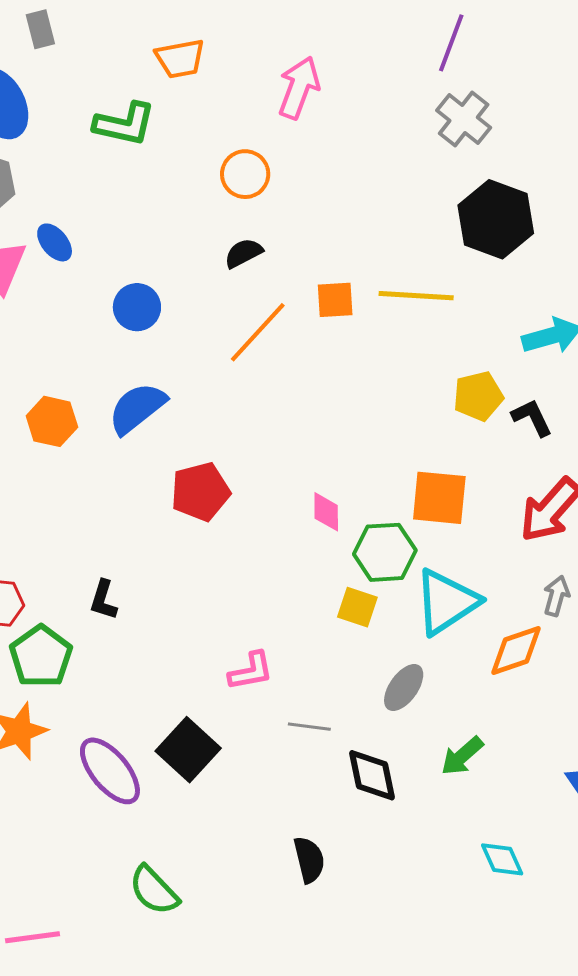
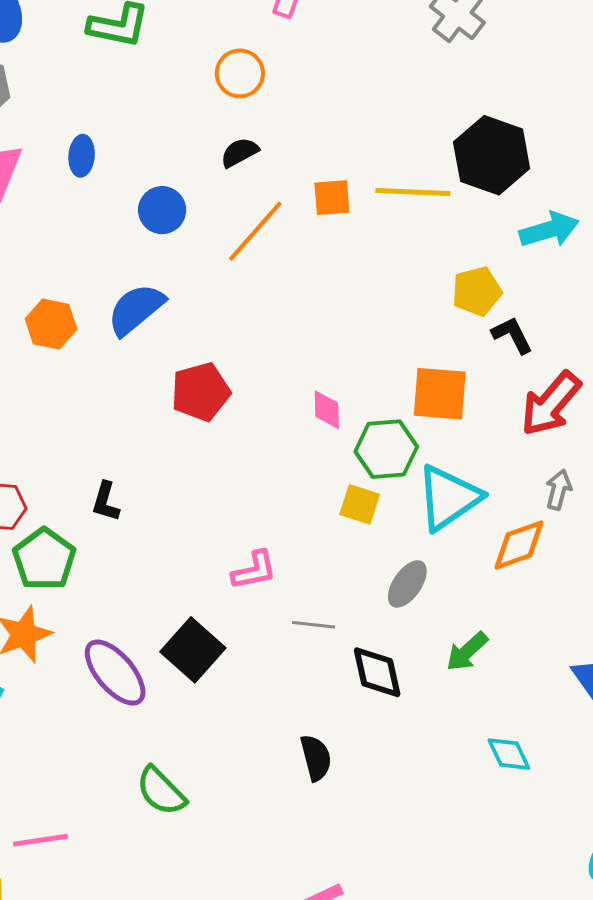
black hexagon: (496, 219) -> (492, 155), moved
blue ellipse: (55, 242) -> (82, 156), moved, turned 45
blue circle: (137, 307) -> (162, 210), moved
black L-shape: (532, 418) -> (512, 335), moved

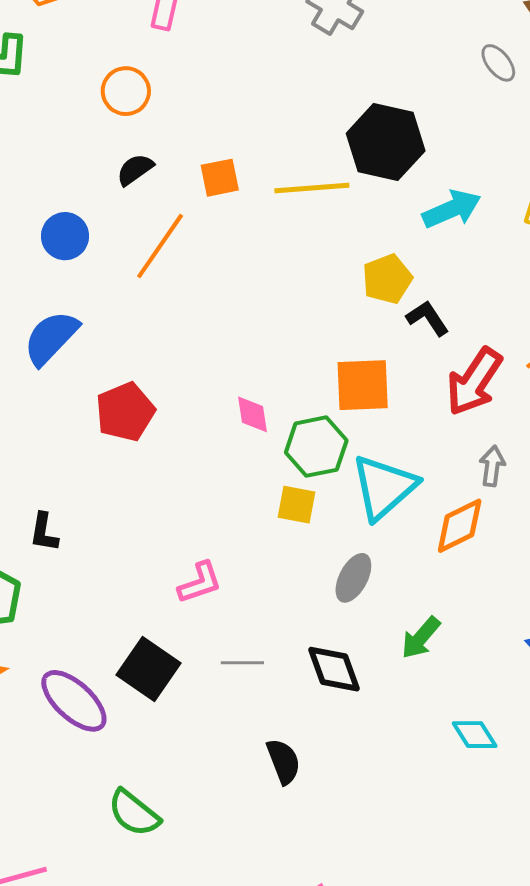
orange square: (332, 198) -> (220, 178), moved
gray line: (314, 625) -> (242, 663), moved

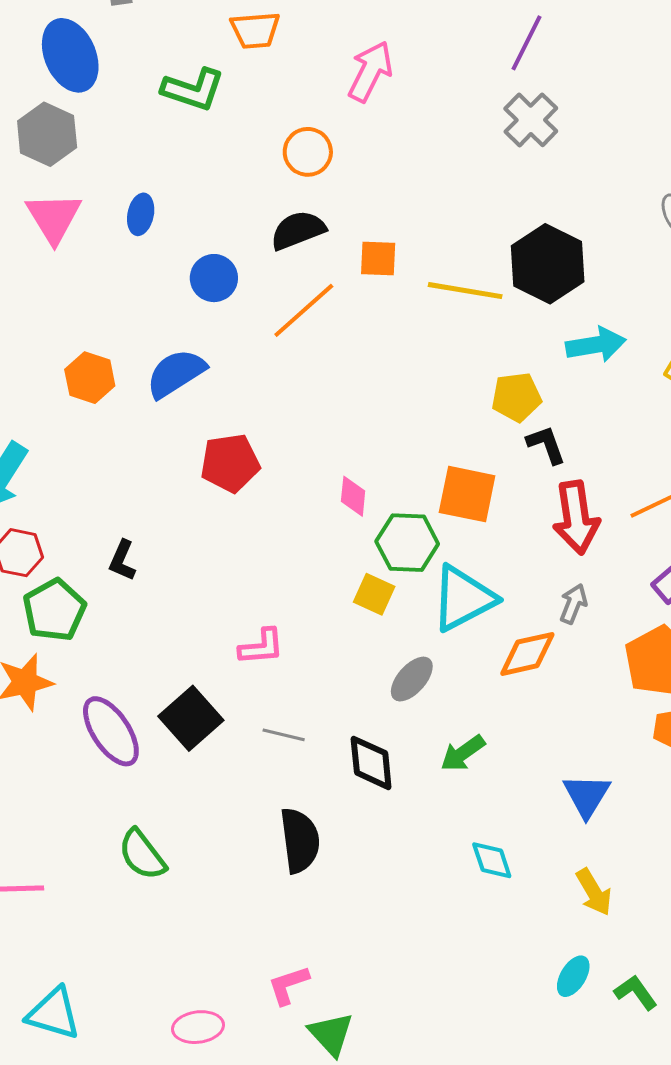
black semicircle: (135, 170) -> (298, 230), size x1.4
red arrow: (474, 382) -> (576, 518), turned -56
black semicircle: (283, 761) -> (300, 840), size x1.4

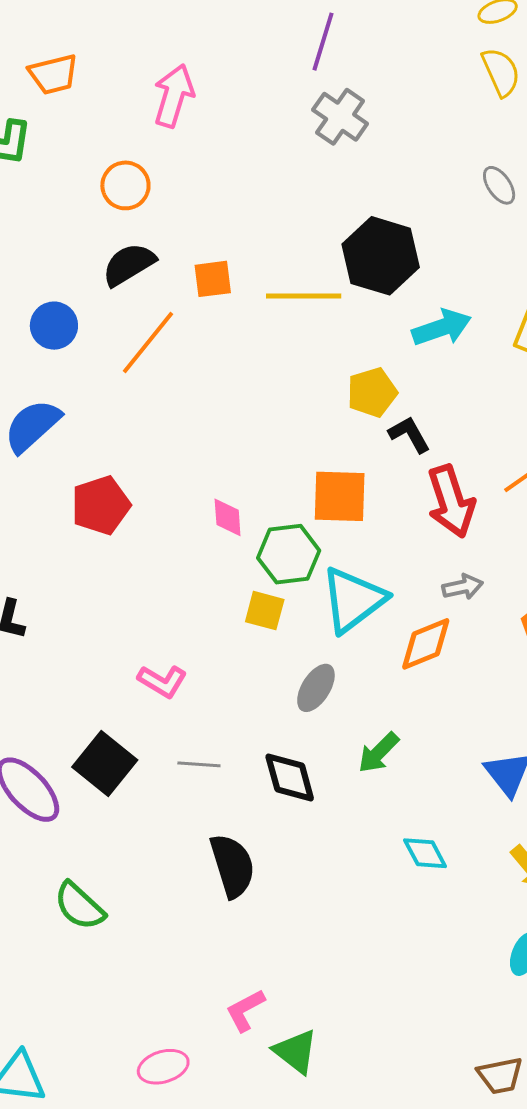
gray arrow: (573, 604) -> (463, 587), turned 66
pink L-shape: (261, 647) -> (162, 681), turned 45

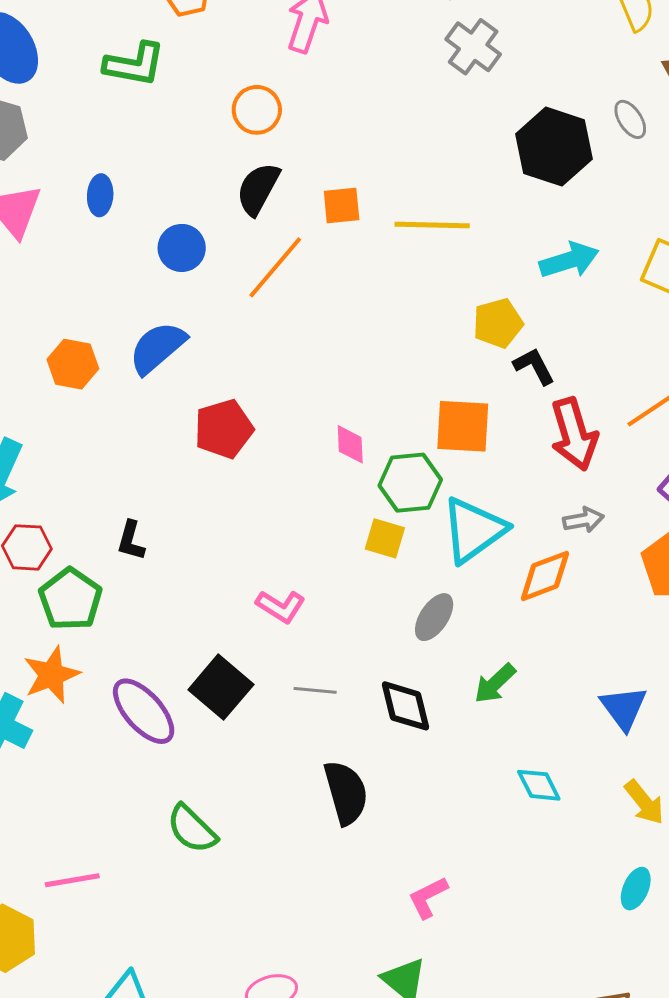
black hexagon: (381, 256) -> (554, 147), moved
black semicircle: (129, 264) -> (258, 189), turned -32
pink L-shape: (245, 1010) -> (428, 897), moved

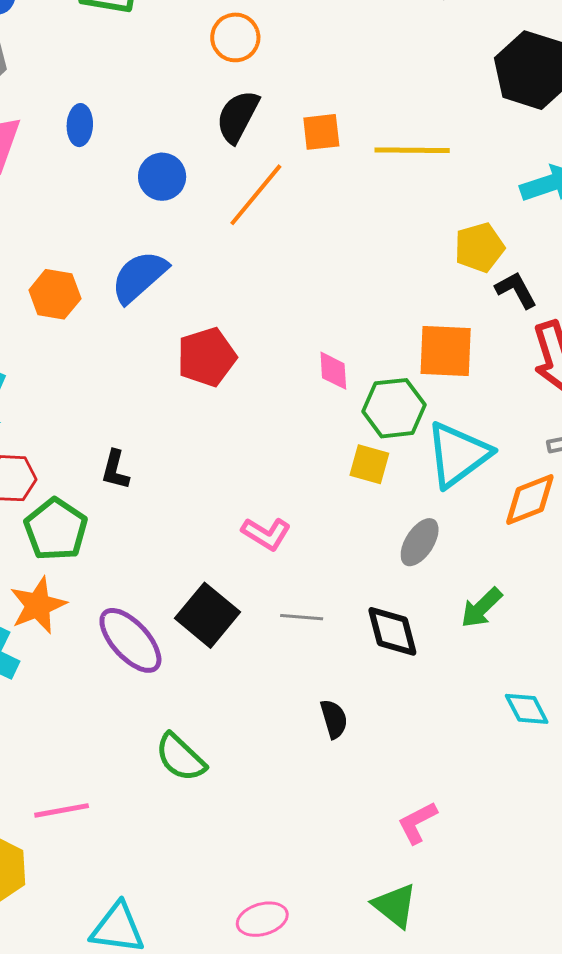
black semicircle: (346, 793) -> (334, 719), size x0.6

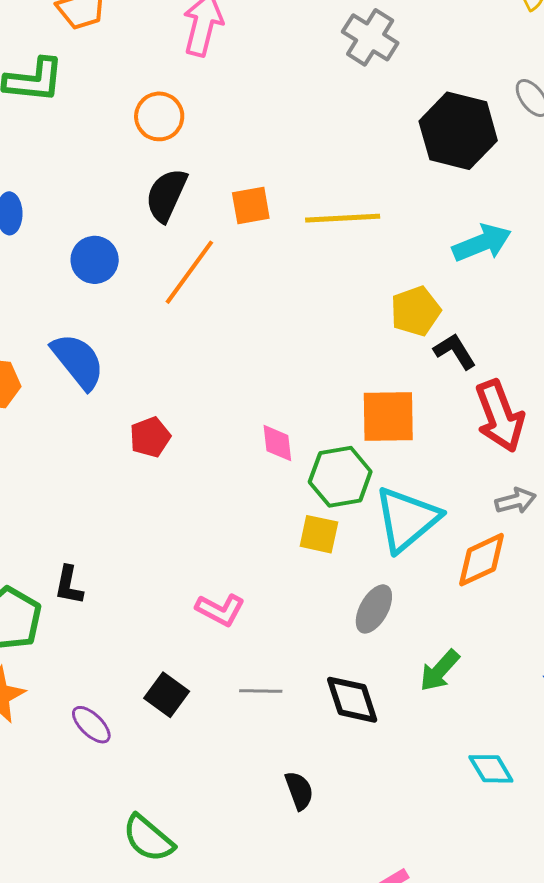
blue semicircle: (139, 277) -> (78, 361), turned 96
red pentagon: (207, 357) -> (150, 437), size x0.7
black L-shape: (115, 470) -> (69, 585), moved
black square: (207, 615) -> (167, 695), size x0.7
purple ellipse: (130, 640) -> (91, 725), size x0.6

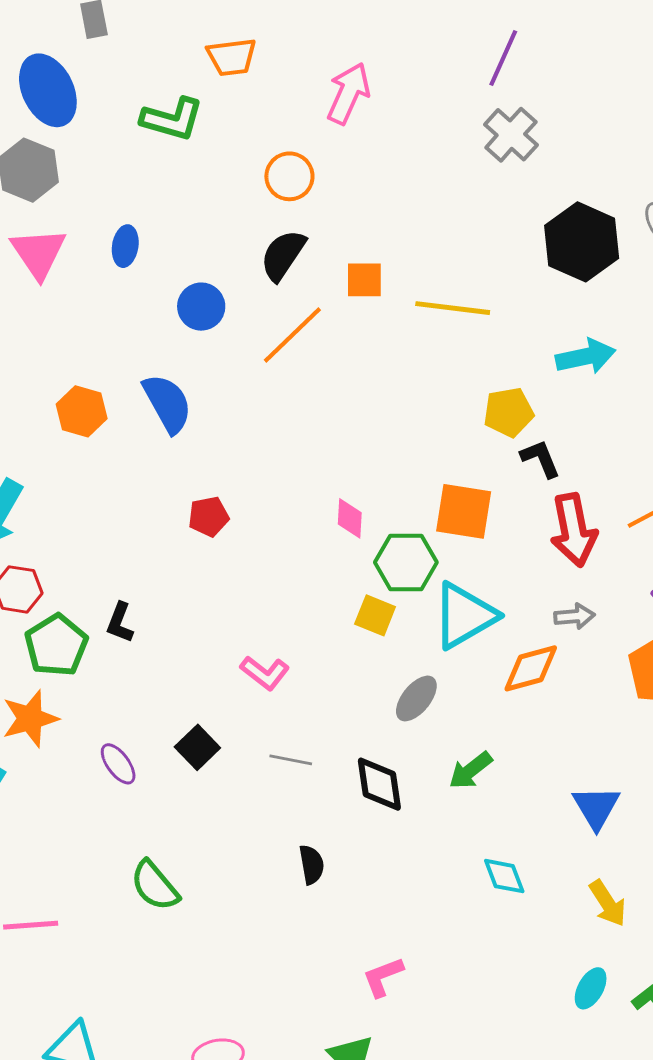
red pentagon: (150, 437) -> (209, 517), moved

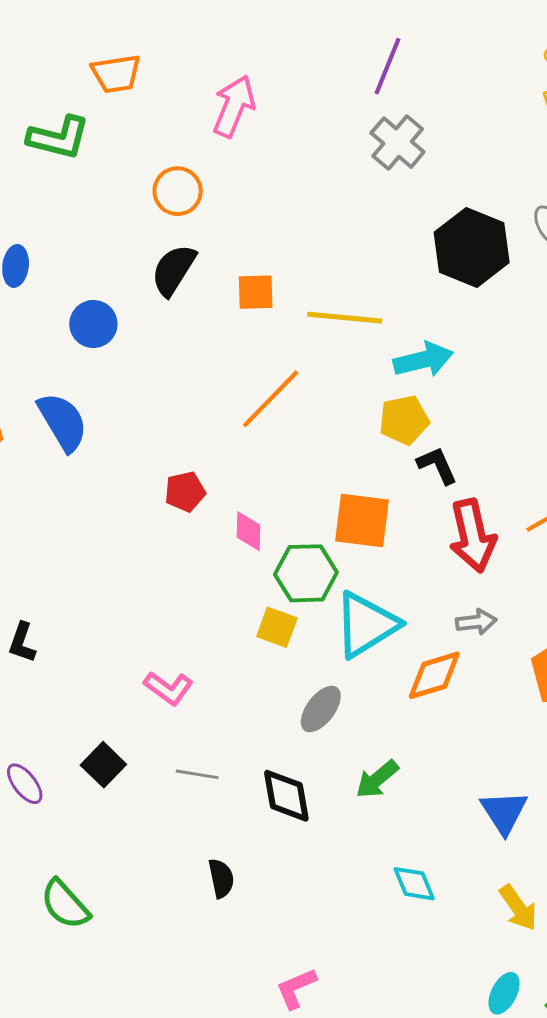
orange line: (292, 335) -> (271, 399), moved
cyan arrow: (586, 356) -> (423, 360), moved
red pentagon: (209, 517) -> (185, 492), moved

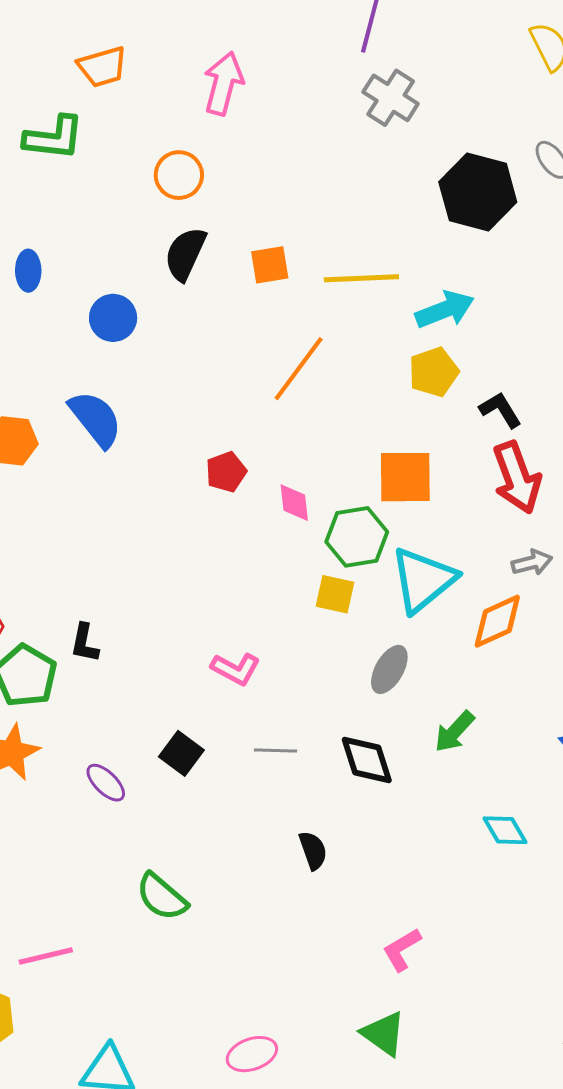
black L-shape: (437, 465) -> (500, 410), moved

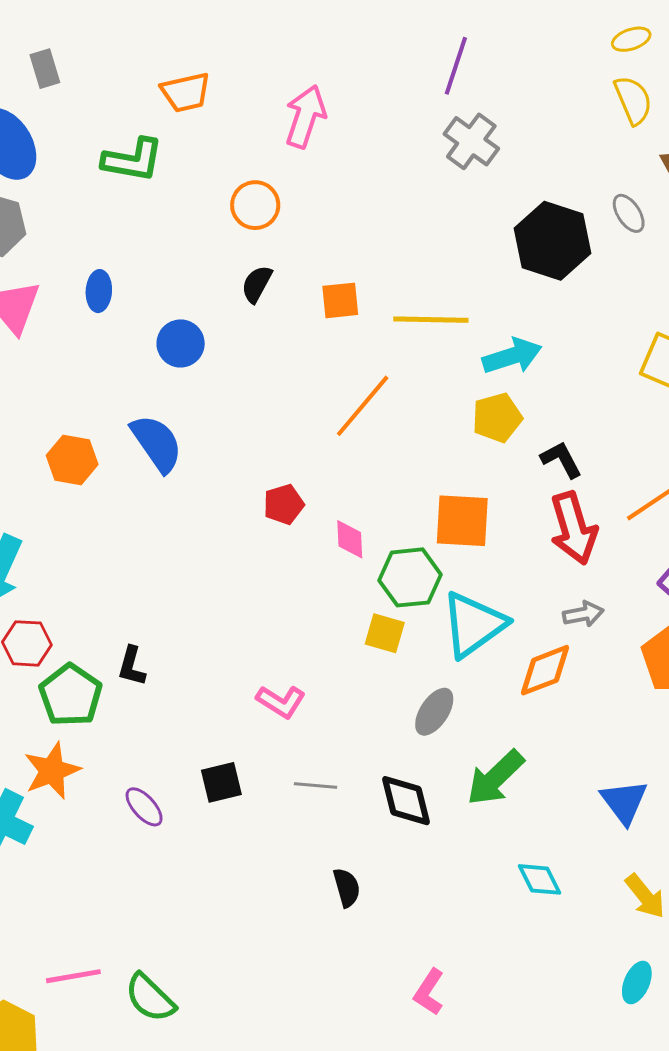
black semicircle: (185, 254) -> (257, 284), size x0.7
green arrow: (454, 732) -> (495, 778), size x1.4
black square: (181, 753) -> (221, 782), turned 36
green semicircle: (162, 897) -> (150, 998), moved
pink L-shape: (402, 949) -> (429, 992), turned -30

